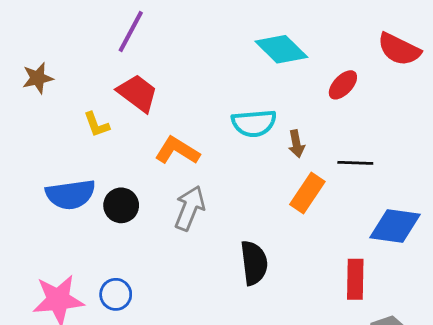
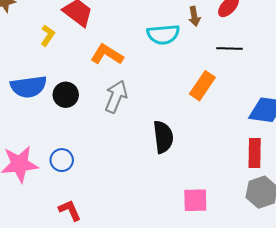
yellow L-shape: (97, 125) -> (48, 35), turned -125
brown arrow: (296, 144) -> (194, 16), moved
black line: (355, 163) -> (229, 49), moved
red rectangle: (355, 279) -> (255, 153), moved

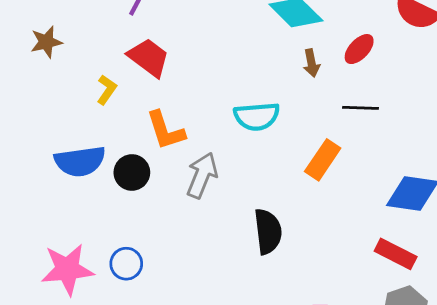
cyan semicircle: (163, 34) -> (257, 116), moved
orange L-shape: (107, 55) -> (166, 130), moved, turned -140
red rectangle: (255, 153) -> (396, 254), turned -64

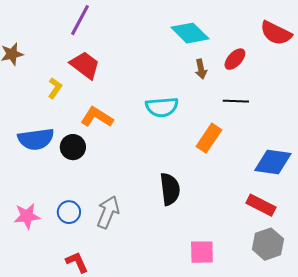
orange L-shape: (166, 130) -> (97, 117), turned 140
gray arrow: (202, 175) -> (108, 212), moved
pink star: (67, 269) -> (27, 216), size x0.7

